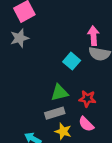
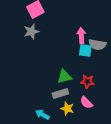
pink arrow: (93, 36) -> (81, 36), moved
cyan square: (72, 61) -> (85, 51), moved, turned -32

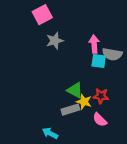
gray star: (31, 32) -> (55, 41), moved
green triangle: (64, 77) -> (75, 90), turned 42
yellow star: (67, 109) -> (84, 102), moved

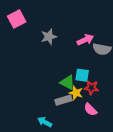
pink square: (42, 15) -> (17, 19), moved
pink arrow: (94, 44) -> (85, 40), turned 70
cyan square: (99, 61) -> (82, 75), moved

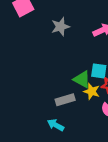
gray rectangle: (63, 100) -> (65, 100), moved

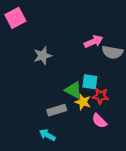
gray star: (60, 27) -> (43, 56), moved

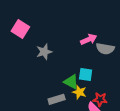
pink square: (15, 18) -> (20, 29), moved, turned -30
red star: (101, 96) -> (100, 99), moved

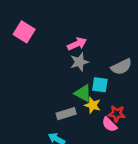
pink arrow: (89, 39) -> (77, 44), moved
gray semicircle: (105, 49) -> (121, 67), moved, turned -36
gray star: (44, 52) -> (79, 62), moved

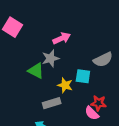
gray star: (79, 62) -> (50, 58), moved
green triangle: (83, 93) -> (36, 71), moved
yellow star: (93, 105) -> (65, 85), moved

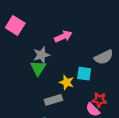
gray star: (50, 58) -> (41, 55), moved
green triangle: (36, 71) -> (38, 68), turned 35

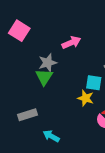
yellow star: (67, 82) -> (86, 98), moved
gray rectangle: (53, 100) -> (28, 115), moved

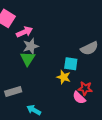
pink arrow: (71, 43) -> (25, 32), moved

